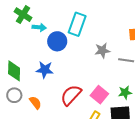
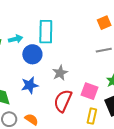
cyan arrow: (39, 27) -> (16, 39), moved
gray star: (102, 50) -> (60, 73), moved

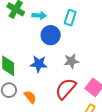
cyan rectangle: (46, 32) -> (70, 18), size x0.7

